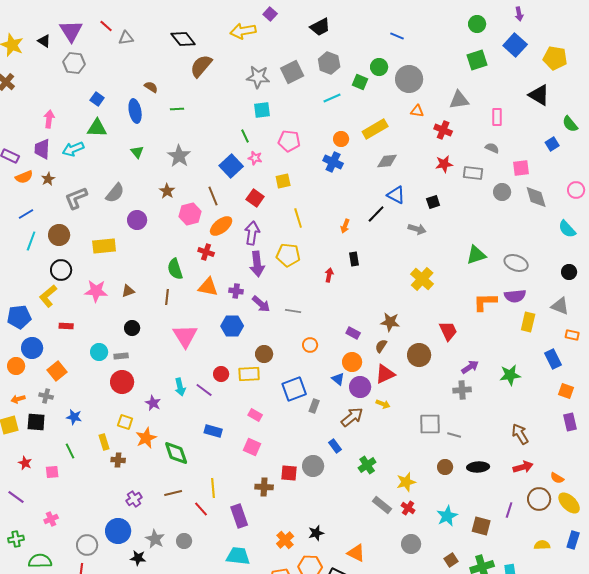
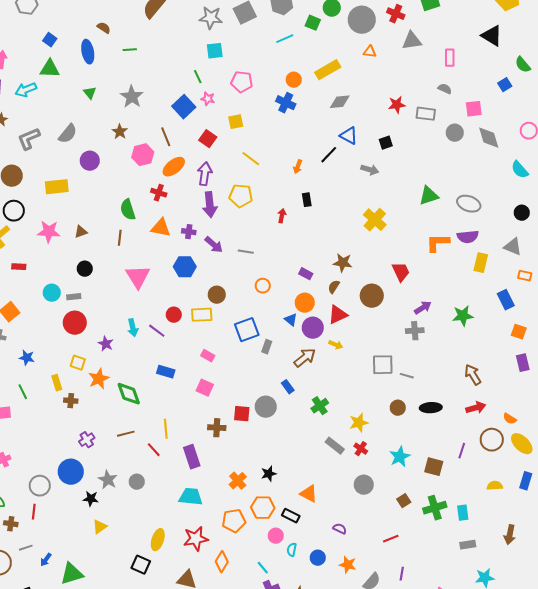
red cross: (443, 130) -> (396, 14), moved
yellow line: (298, 218) -> (251, 159), turned -36

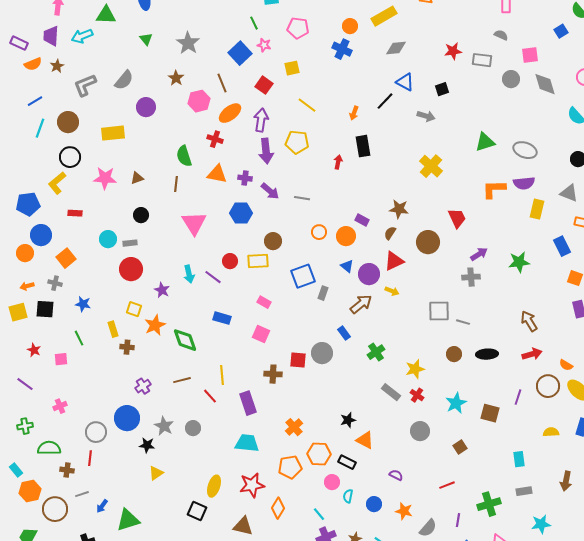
black rectangle: (307, 200) -> (363, 146), size x1.5
orange circle: (305, 303) -> (346, 236), moved
black star: (269, 474) -> (348, 420), moved
green cross: (435, 508) -> (489, 504), moved

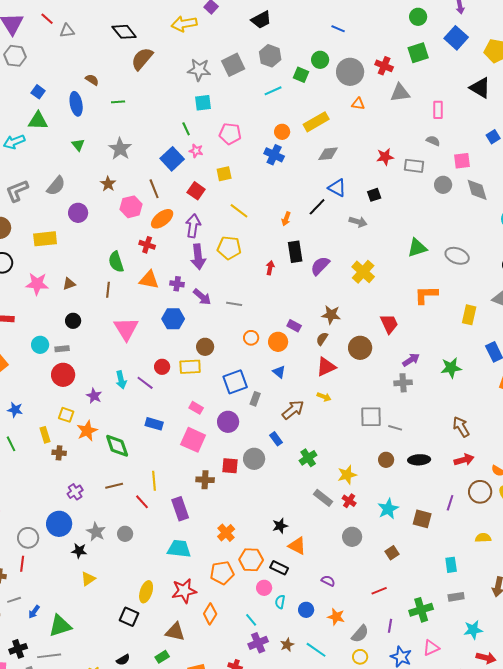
purple semicircle: (524, 183) -> (320, 266), moved, turned 140
purple circle: (369, 274) -> (228, 422), moved
pink square: (261, 334) -> (193, 440), size x1.4

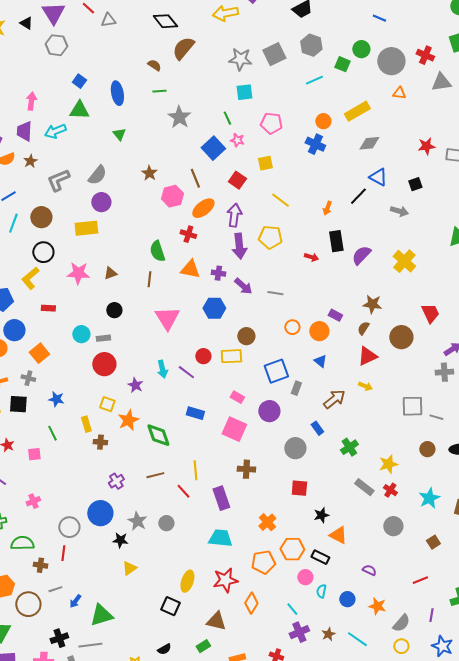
brown semicircle: (92, 80) -> (154, 65), moved
gray star: (120, 149) -> (179, 117), moved
purple circle: (78, 213) -> (101, 202), moved
red arrow: (270, 268) -> (311, 257), turned 96
red square: (230, 466) -> (299, 488), moved

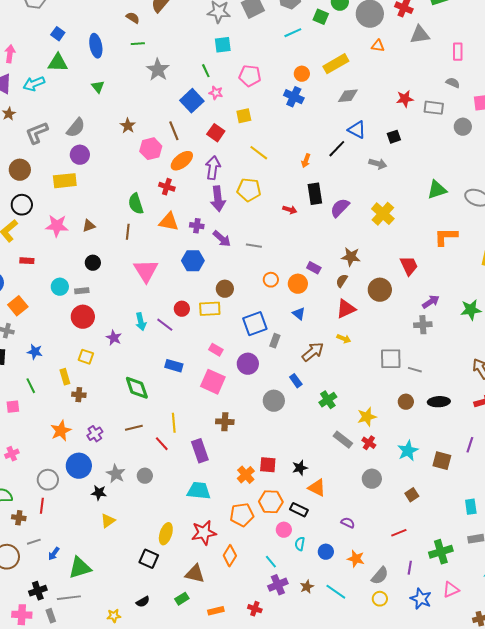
orange star: (128, 420) -> (61, 431), moved
red square: (299, 488) -> (268, 465), moved

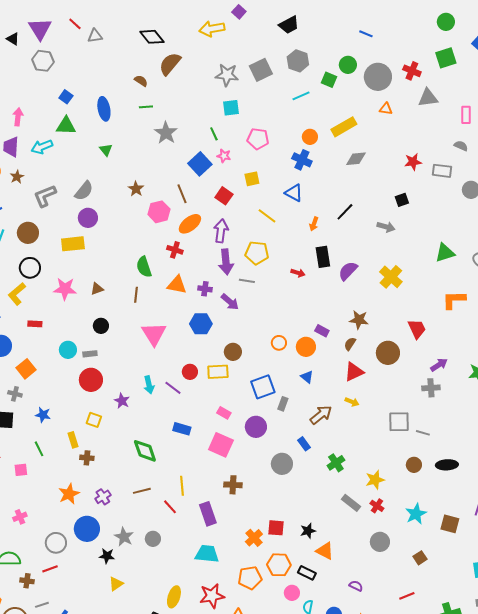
blue triangle: (357, 130) -> (294, 193), moved
gray line: (254, 246) -> (247, 281), moved
red line: (42, 506) -> (50, 569), turned 63

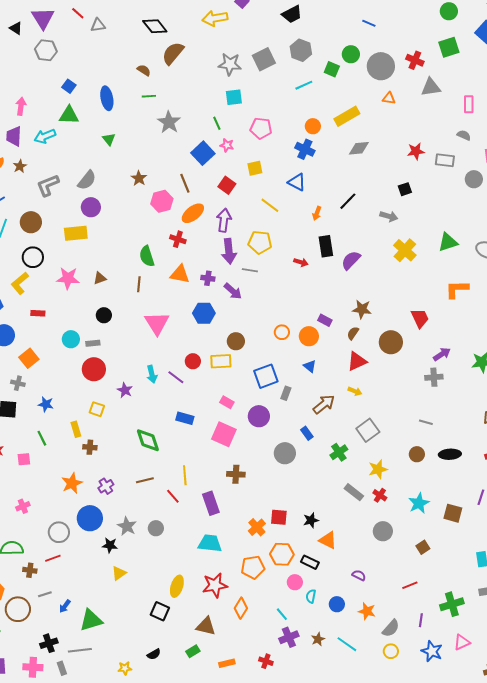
yellow cross: (391, 277) -> (405, 250), moved
gray square: (399, 422) -> (368, 430), moved, turned -35

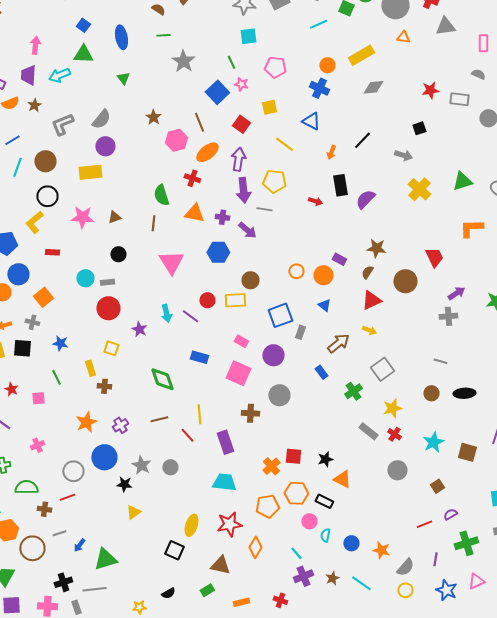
gray circle: (285, 453) -> (279, 395), moved
purple semicircle: (359, 575) -> (450, 514), moved, turned -56

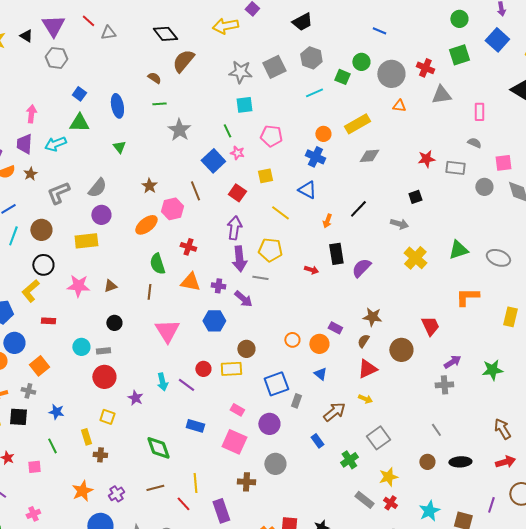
orange ellipse: (207, 152) -> (146, 225), moved
gray line: (440, 361) -> (436, 430), turned 40

